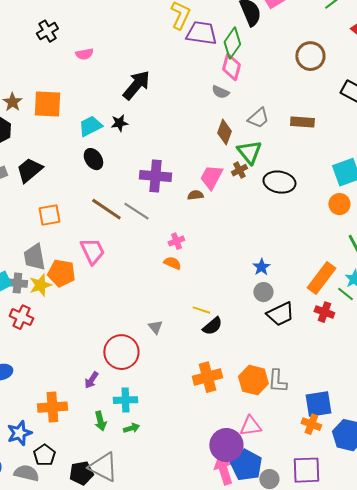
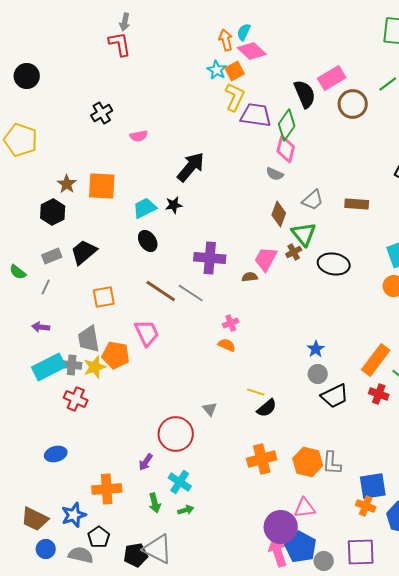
brown circle: (310, 56) -> (353, 104), moved
cyan cross: (125, 400) -> (180, 482), turned 35

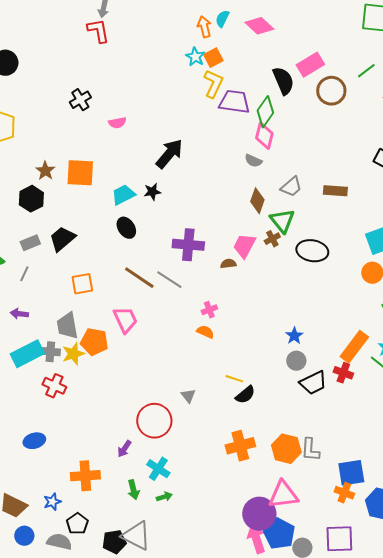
pink diamond: (252, 51) -> (259, 26), moved
red cross: (379, 394) -> (343, 373), moved
pink triangle: (305, 508) -> (283, 495), size x1.4
blue star: (74, 515) -> (52, 502), size x0.7

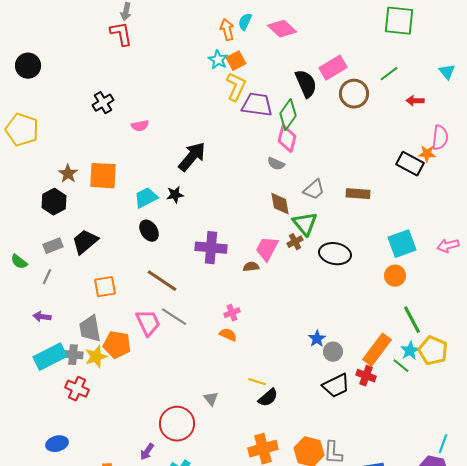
brown diamond: (257, 201) -> (280, 204), turned -30
gray line: (169, 280) -> (174, 317), moved
gray circle: (296, 361) -> (333, 352), moved

